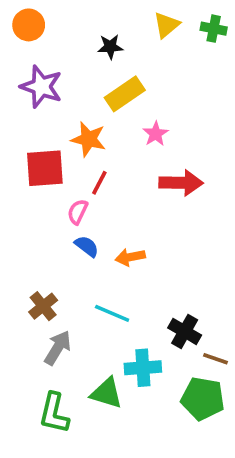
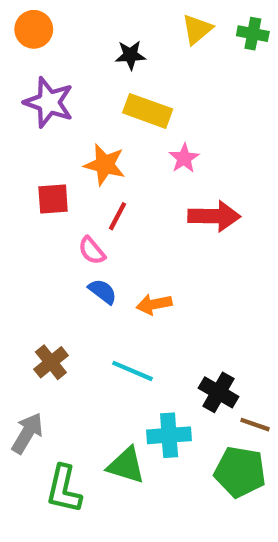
yellow rectangle: (125, 94) -> (148, 111), turned 54
red square: (45, 168) -> (53, 199), size x0.7
pink semicircle: (78, 212) -> (92, 251), turned -65
gray arrow: (58, 348) -> (27, 433), moved

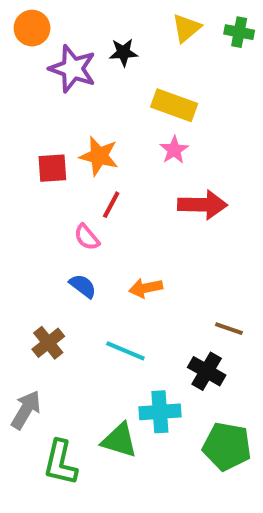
purple star: (49, 102) -> (73, 69), moved
yellow rectangle: (148, 111) -> (174, 105), moved
red square: (53, 199) -> (52, 168), moved
blue semicircle: (102, 291) -> (83, 286), moved
brown line: (255, 425) -> (229, 329), moved

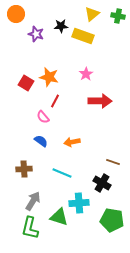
purple star: (73, 69) -> (36, 34), size x0.7
yellow rectangle: (174, 105) -> (83, 36), moved
red square: (52, 168) -> (26, 83), turned 35
brown cross: (48, 343) -> (24, 169), turned 35
gray arrow: (26, 410) -> (33, 201), moved

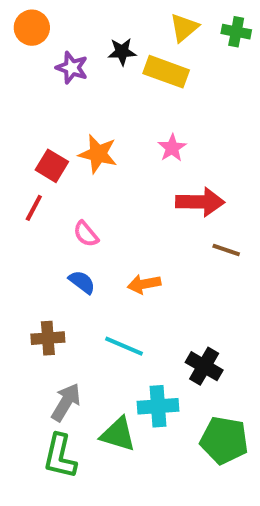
red line: (55, 101) -> (34, 208), moved
brown line: (113, 162) -> (226, 250), moved

